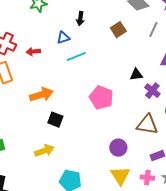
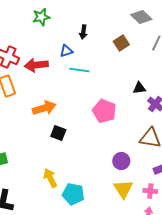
red arrow: (33, 52) -> (36, 65), size x1.6
cyan line: (76, 57) -> (79, 70), turned 30
yellow arrow: (44, 151) -> (50, 178), moved, turned -96

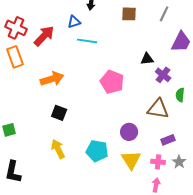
brown square: (121, 43) -> (129, 14), turned 35
red arrow: (36, 65) -> (44, 36), turned 140
black square: (58, 133) -> (59, 113), moved
cyan pentagon: (73, 194) -> (97, 151), moved

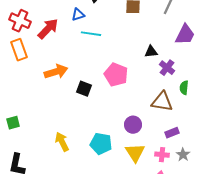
black square: (59, 113) -> (84, 89), moved

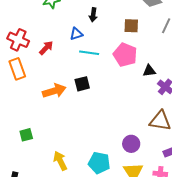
red arrow: (48, 29) -> (46, 48), size x0.7
pink pentagon: (116, 75) -> (125, 55), moved
black square: (84, 89) -> (82, 84), moved, turned -35
green square: (13, 123) -> (26, 135), moved

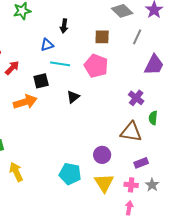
red arrow: (46, 48) -> (12, 68), moved
black triangle: (149, 71) -> (73, 97), moved, turned -32
black square: (82, 84) -> (41, 81), moved
yellow arrow: (60, 161) -> (16, 172), moved

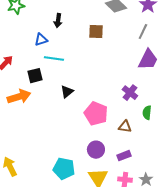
gray line: (137, 37) -> (143, 32), moved
pink pentagon: (96, 66) -> (96, 114), moved
brown triangle: (131, 132) -> (125, 127), size x0.6
purple rectangle: (141, 163) -> (124, 156), moved

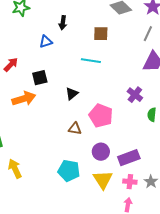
cyan line: (54, 59) -> (91, 61), moved
brown triangle: (125, 127) -> (75, 129), moved
purple rectangle: (124, 156) -> (129, 158), size x1.5

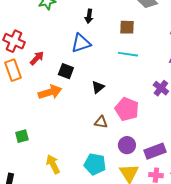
blue triangle: (46, 42) -> (81, 43), moved, size x1.5
cyan line: (91, 61) -> (128, 54), moved
black square: (40, 78) -> (66, 71), turned 35
yellow arrow: (15, 169) -> (53, 164), moved

